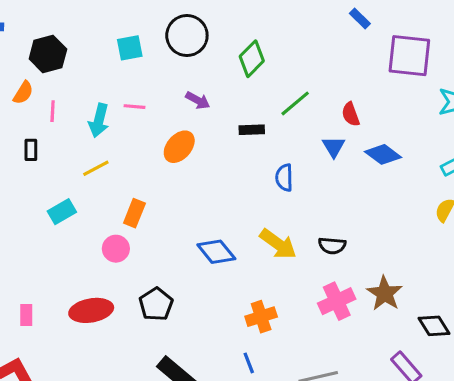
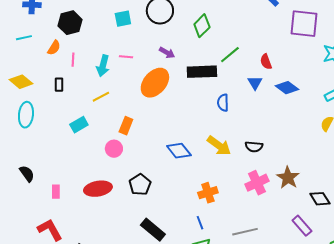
black rectangle: (252, 130) -> (202, 72), size x1.8
orange ellipse: (179, 147) -> (155, 83), size x1.4

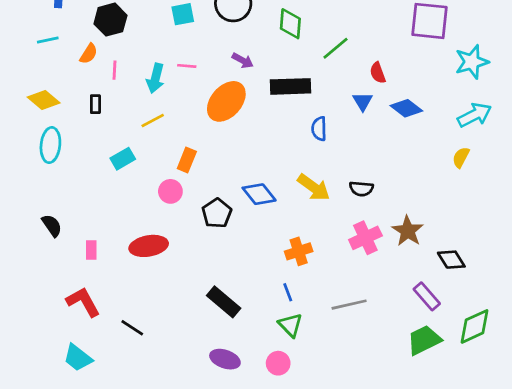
green diamond: (202, 26) -> (290, 24), turned -40
green line: (230, 55) -> (335, 48), moved
black pentagon: (140, 185) -> (217, 213), moved

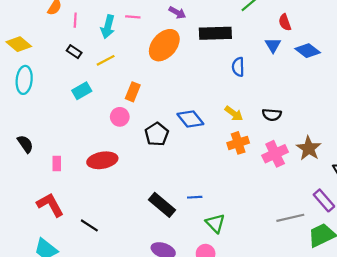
black rectangle: (95, 104) -> (74, 52), moved, turned -56
yellow arrow: (314, 187) -> (234, 114), size x0.7
orange cross: (299, 251) -> (238, 143), moved
blue line: (288, 292) -> (195, 197), moved, turned -72
gray line: (349, 305) -> (290, 218), moved

